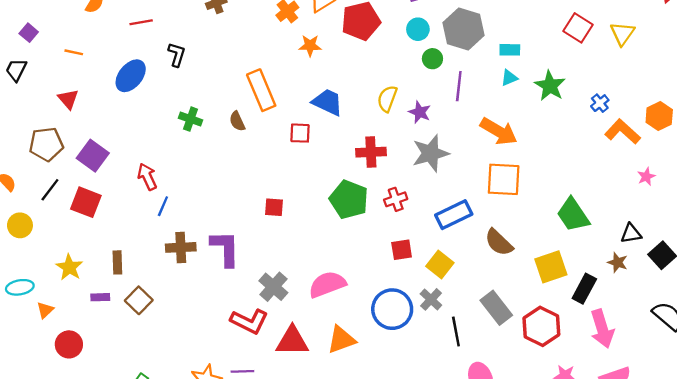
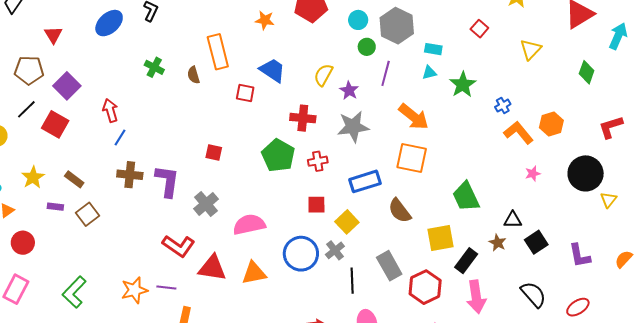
red square: (578, 28) -> (479, 29), moved, size x0.7
brown rectangle: (117, 262) -> (74, 179), turned -60
gray cross: (273, 287) -> (206, 204), moved

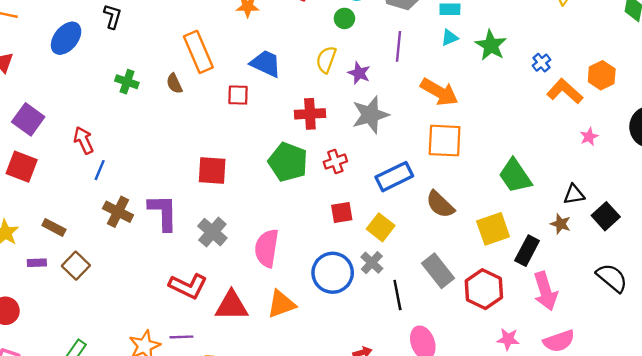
green circle: (367, 47) -> (344, 18), moved
red square: (214, 153) -> (212, 170), size x1.5
brown cross: (130, 175) -> (118, 212), turned 30
pink semicircle: (249, 225) -> (267, 248), turned -60

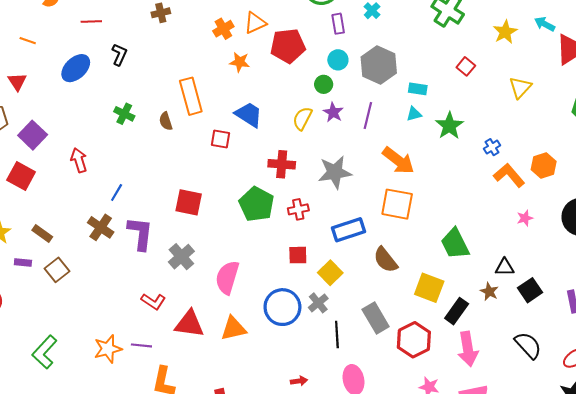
purple star: (359, 73) -> (333, 112), moved
blue line: (100, 170) -> (117, 193), moved
yellow square: (493, 229) -> (429, 288), turned 32
red L-shape: (188, 286) -> (153, 301), size x0.7

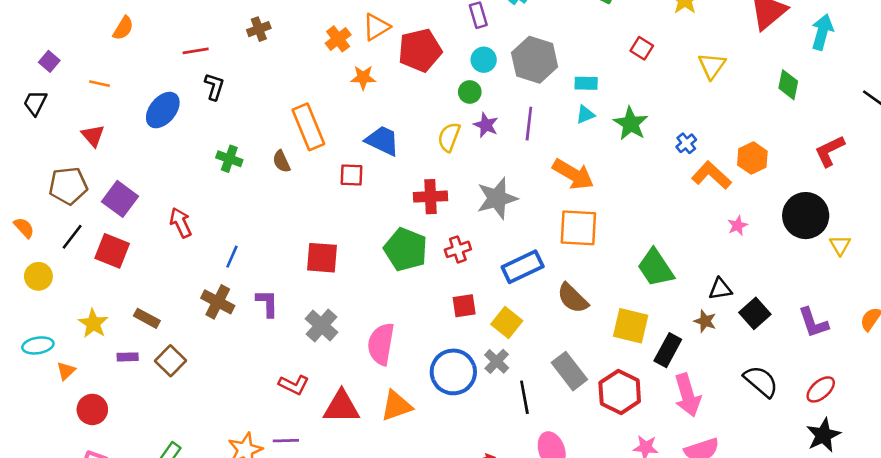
red line: (91, 21) -> (196, 51), moved
purple L-shape: (140, 233) -> (267, 303), size x0.7

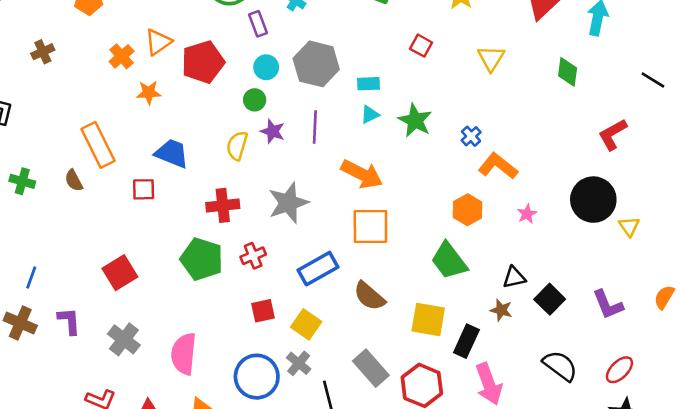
orange hexagon: (752, 158) -> (468, 210), moved
red square: (322, 258) -> (120, 273), turned -32

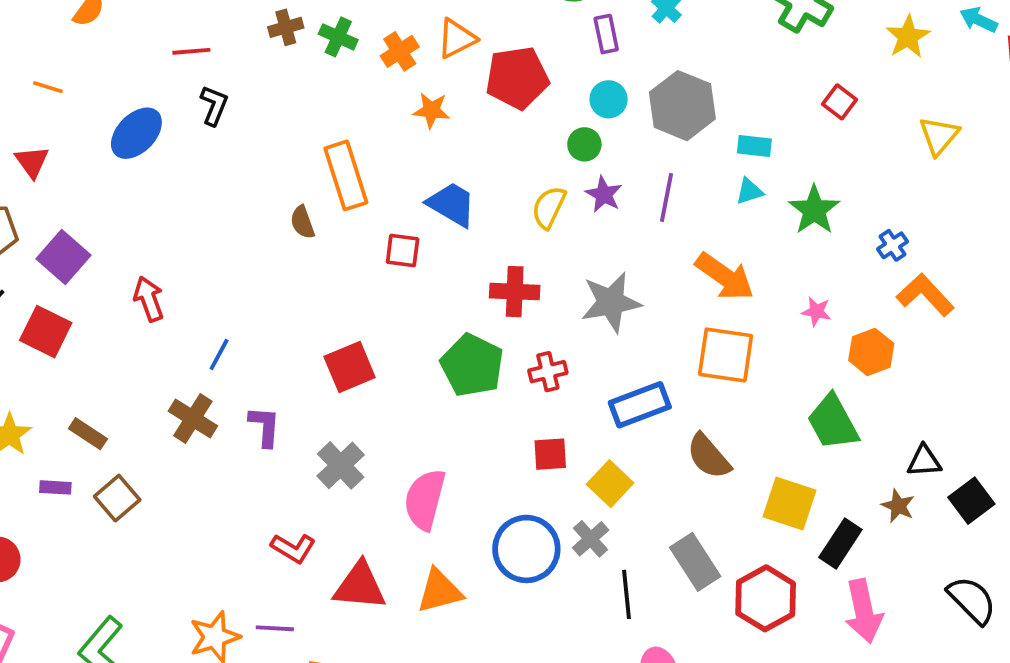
green cross: (22, 181) -> (338, 37), moved
pink star: (527, 214) -> (816, 311), moved, turned 30

